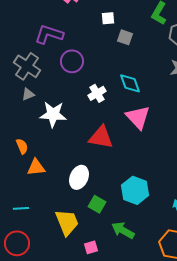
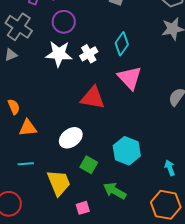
cyan diamond: (130, 83) -> (122, 44), turned 55
gray triangle: (28, 94) -> (11, 55), moved
white star: (53, 114) -> (59, 54), moved
white ellipse: (79, 177) -> (71, 138), turned 30
cyan line: (21, 208) -> (26, 164), moved

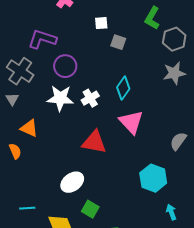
gray triangle: (11, 55) -> (12, 99), turned -40
orange triangle: (28, 128) -> (29, 128), moved, turned 30
cyan hexagon: (127, 151) -> (153, 178), moved

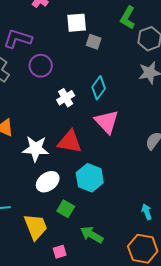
white square: (101, 23) -> (77, 23), size x1.5
white star: (60, 98) -> (36, 149), moved
cyan hexagon: (153, 178) -> (90, 178), moved

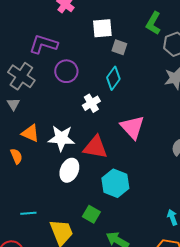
cyan diamond: (99, 88) -> (113, 78), moved
white star: (36, 149) -> (61, 138), moved
white ellipse: (48, 182) -> (69, 170), moved, turned -30

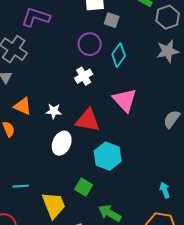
purple circle: (66, 71) -> (90, 44), moved
cyan diamond: (113, 78) -> (119, 55), moved
white star: (61, 138) -> (54, 111), size x0.6

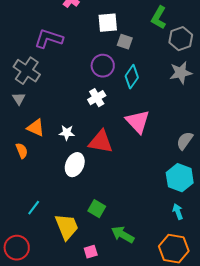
cyan hexagon: (108, 156) -> (180, 178), moved
cyan line: (21, 186) -> (34, 208), turned -49

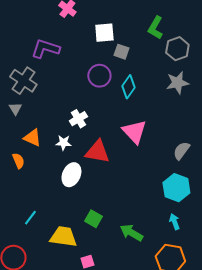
white cross: (97, 98) -> (78, 119), moved
yellow trapezoid: (67, 227) -> (63, 237), turned -60
green arrow: (123, 235) -> (131, 233), moved

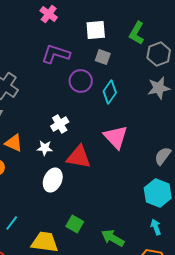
white square: (104, 33) -> (96, 30), moved
purple L-shape: (45, 49) -> (56, 54), moved

